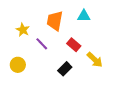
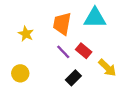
cyan triangle: (84, 16) -> (95, 18), size x1.5
purple line: (42, 44) -> (63, 52), moved

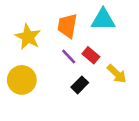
yellow star: (26, 34) -> (28, 37), size x1.5
yellow circle: (20, 73) -> (22, 80), size x1.5

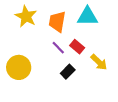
yellow star: (28, 37) -> (26, 16), moved

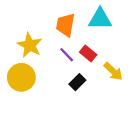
yellow star: (26, 16) -> (30, 45), moved

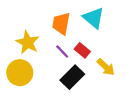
cyan triangle: (100, 19) -> (94, 18), turned 40
black rectangle: (77, 82) -> (72, 77), size x1.5

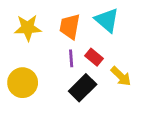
yellow star: (28, 42) -> (28, 28), moved, turned -30
purple line: (62, 51) -> (71, 58), turned 40

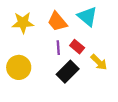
orange trapezoid: (70, 26) -> (57, 22), turned -50

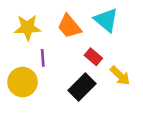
purple line: (58, 48) -> (43, 58), moved

